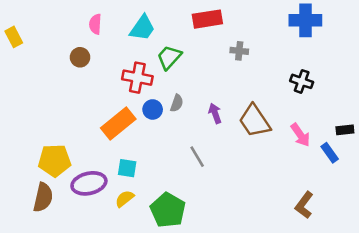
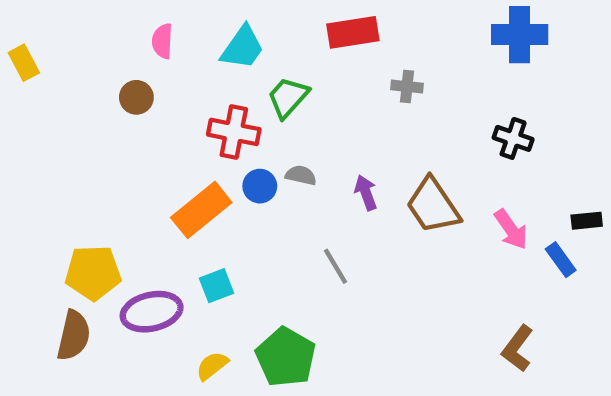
gray semicircle: (177, 103) -> (301, 175), turned -96
cyan square: (127, 168) -> (216, 286), turned -30
yellow semicircle: (125, 199) -> (212, 366), moved

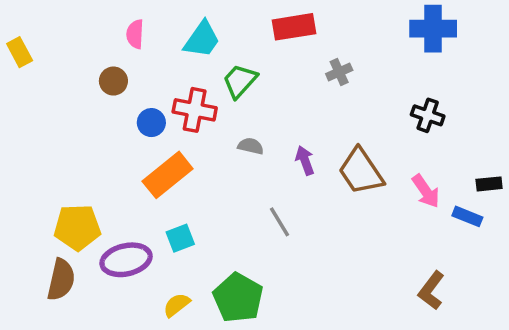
gray cross: (407, 87) -> (339, 72), turned -30
blue circle: (260, 186) -> (151, 123), moved
blue rectangle: (561, 260) -> (467, 216), turned -32

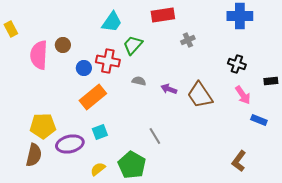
pink semicircle: (135, 34) -> (39, 55), moved, size x1.8
purple arrow: (305, 160) -> (169, 89), turned -49
black rectangle: (489, 184) -> (271, 81), moved
pink arrow: (426, 191) -> (243, 95), moved
gray line: (280, 222) -> (155, 136), moved

